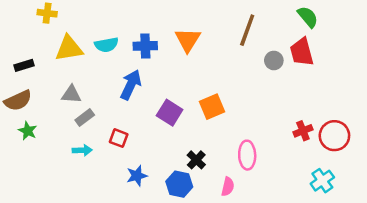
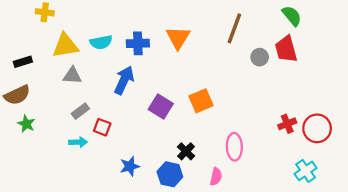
gray triangle: (71, 94) -> (72, 76), moved
red square: (119, 138) -> (102, 127), moved

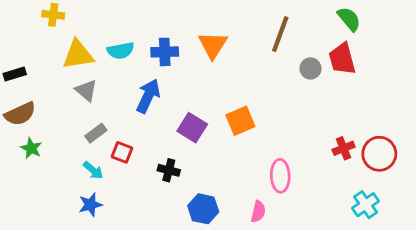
black rectangle: (23, 62) -> (15, 74), moved
gray triangle: (72, 76) -> (86, 90), turned 36
cyan arrow: (78, 142) -> (93, 170), turned 42
black cross: (186, 151) -> (169, 170), moved, turned -30
blue star: (130, 166) -> (90, 205), moved

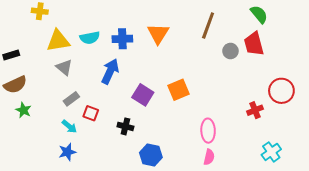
red circle: (379, 154) -> (281, 91), moved
pink semicircle: (258, 212) -> (209, 157), moved

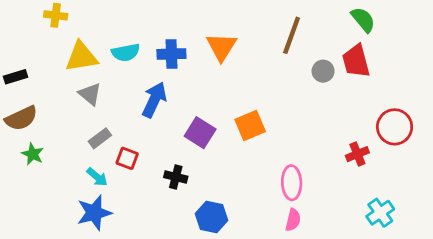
blue star: (67, 152) -> (94, 213), size x1.4

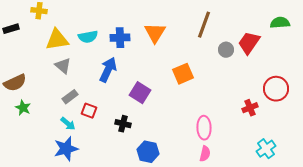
green semicircle: (363, 20) -> (280, 23), moved, turned -54
red trapezoid: (356, 61) -> (249, 43), turned 50
black rectangle: (16, 77) -> (11, 29), moved
orange square: (250, 125) -> (183, 74), moved

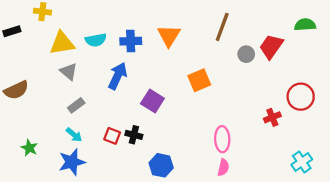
green star: (23, 108) -> (29, 148), moved
red square: (89, 111) -> (112, 136), moved
cyan cross: (266, 149) -> (302, 162), moved

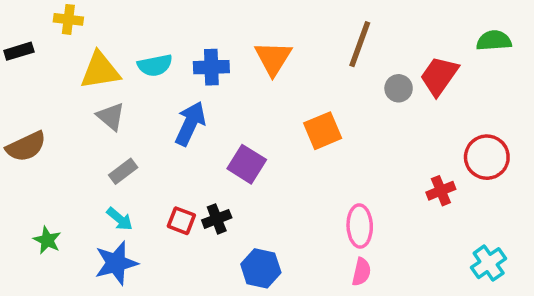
black cross: (134, 135) -> (217, 219), turned -35

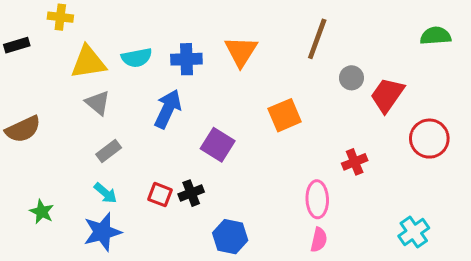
red trapezoid: (439, 76) -> (387, 95), moved
red cross: (441, 191) -> (355, 162), moved
cyan cross: (489, 263) -> (414, 232), moved

